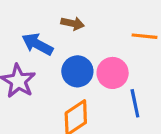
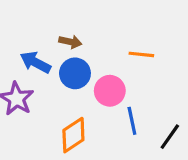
blue circle: (77, 71) -> (75, 73), moved

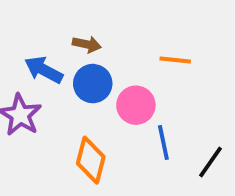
orange diamond: (73, 135) -> (91, 160), turned -42

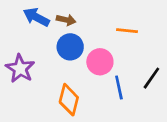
blue arrow: (44, 70) -> (36, 17), moved
black line: (211, 162) -> (151, 78), moved

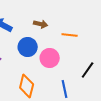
brown arrow: (66, 20) -> (41, 24), moved
blue line: (119, 87) -> (65, 89), moved

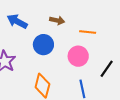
pink circle: (50, 58) -> (78, 56), moved

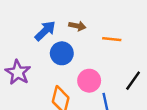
blue arrow: (17, 21) -> (45, 31), moved, turned 108
pink circle: (78, 56) -> (89, 81), moved

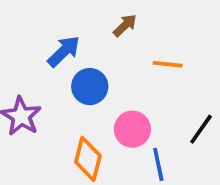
brown arrow: (77, 26) -> (125, 25), moved, turned -56

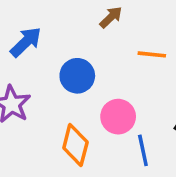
blue arrow: (64, 51) -> (26, 42), moved

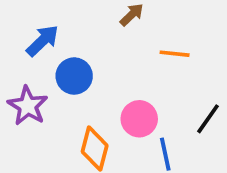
blue circle: (77, 76) -> (74, 76), moved

